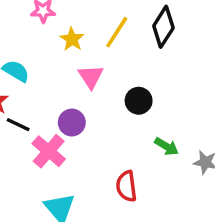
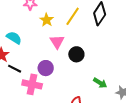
black circle: (139, 101) -> (76, 54), moved
pink cross: (49, 151) -> (32, 84), turned -30

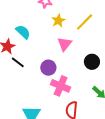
black circle: (76, 54) -> (92, 62), moved
pink cross: (32, 84) -> (61, 86), moved

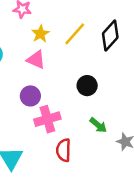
pink triangle: (65, 44) -> (36, 60), moved, turned -42
pink cross: (61, 86) -> (47, 119), turned -36

